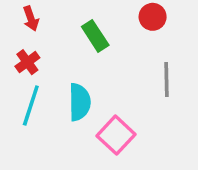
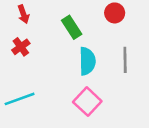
cyan semicircle: (80, 102) -> (87, 61), moved
cyan line: (31, 106) -> (20, 99), moved, turned 52

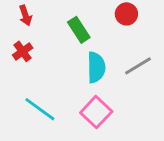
gray line: (125, 60) -> (138, 66), turned 60
cyan line: (20, 99) -> (40, 109), moved, turned 56

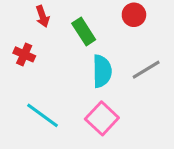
red arrow: (25, 15) -> (43, 16), moved
red cross: (23, 51) -> (24, 54), turned -30

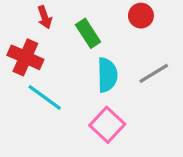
red cross: (24, 54) -> (25, 57), size x1.5
cyan line: (43, 115) -> (45, 97), moved

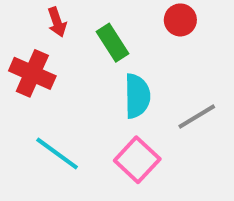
gray line: (154, 73) -> (197, 117), moved
cyan line: (45, 97) -> (57, 154), moved

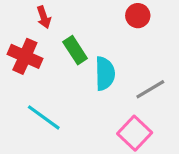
green rectangle: (112, 43) -> (75, 50), moved
pink square: (137, 160) -> (135, 133), moved

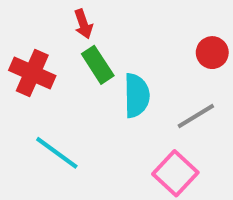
red circle: (138, 16) -> (212, 53), moved
red arrow: (44, 17) -> (83, 24), moved

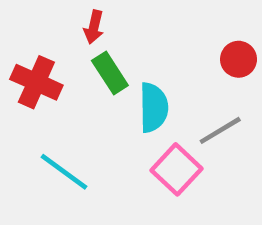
red arrow: (83, 24) -> (94, 27), turned 32
pink square: (175, 173) -> (176, 169), moved

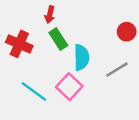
pink square: (176, 169) -> (69, 87), moved

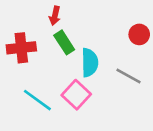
red cross: (19, 44) -> (21, 48), turned -30
gray line: (117, 70) -> (128, 76), turned 60

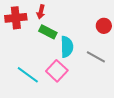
green rectangle: (64, 42) -> (48, 32), turned -30
red cross: (21, 48) -> (16, 18), moved

